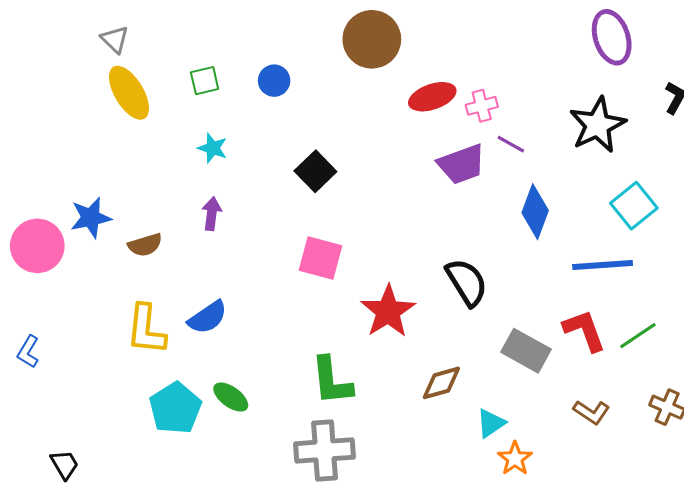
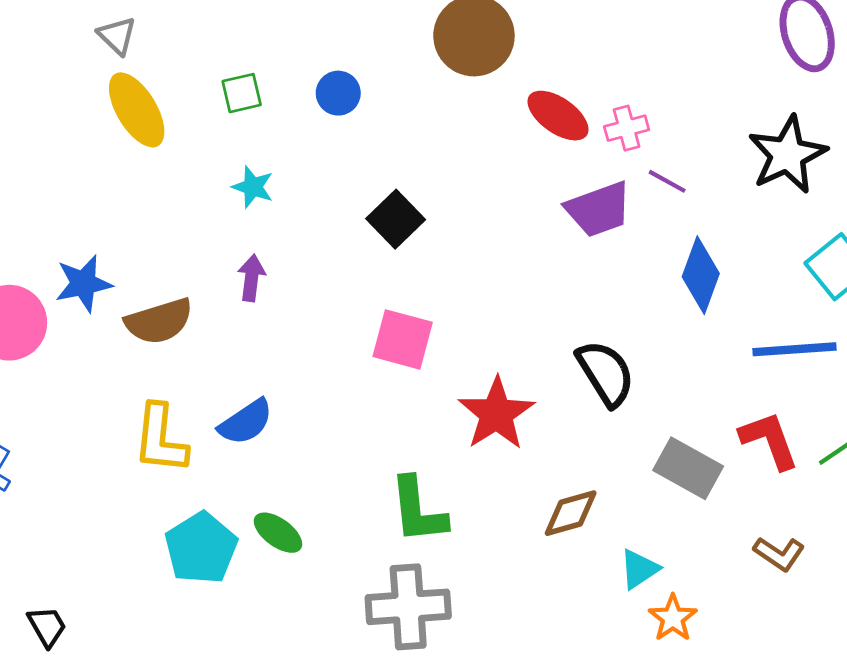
red ellipse: (432, 97) -> (558, 116), turned 54
brown semicircle: (145, 245) -> (159, 321), size x1.4

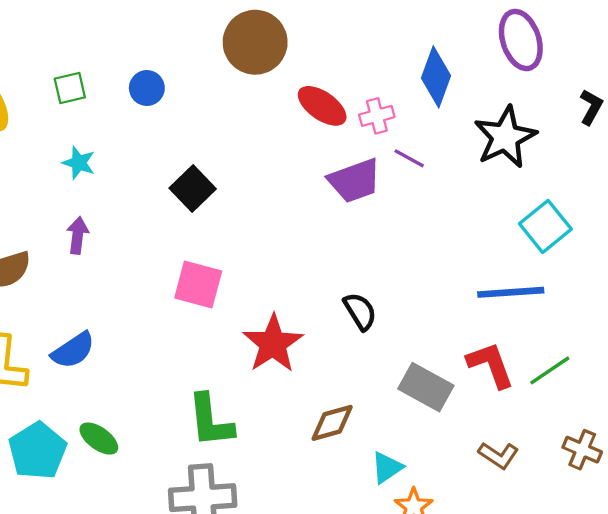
blue diamond: (701, 275) -> (436, 77), moved
black semicircle: (606, 373) -> (360, 311), size x0.7

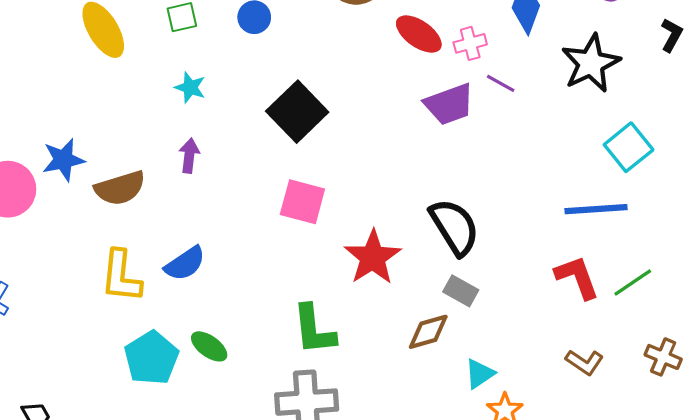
black square: (193, 188) -> (297, 112), size x1.4
black semicircle: (360, 311) -> (454, 227), size x1.6
gray rectangle: (426, 387) -> (461, 291), moved, size x0.7

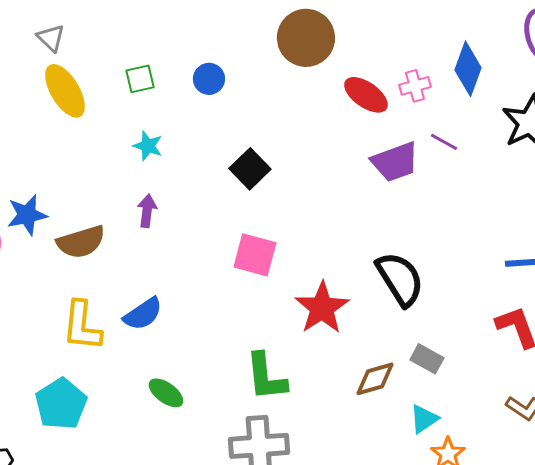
pink cross: (470, 43) -> (415, 86), moved
black square: (297, 112) -> (250, 169), size x0.7
gray rectangle: (461, 291) -> (427, 359), moved
cyan pentagon: (151, 358) -> (61, 404), moved

